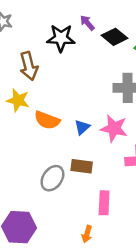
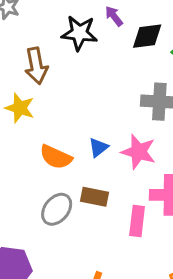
black diamond: (114, 37) -> (147, 36), turned -50
orange semicircle: (47, 120) -> (56, 157), moved
pink rectangle: (104, 203) -> (137, 221), moved

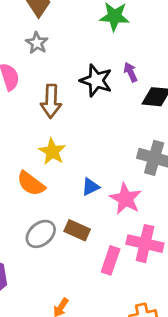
yellow star: (20, 108) -> (52, 152), moved
orange semicircle: (56, 157) -> (31, 184), moved

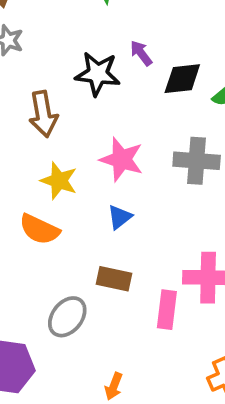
pink star: (126, 199) -> (122, 159), moved
gray ellipse: (41, 234) -> (67, 317), moved

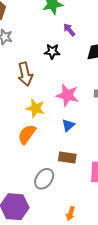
purple arrow: (141, 53) -> (69, 30), moved
black star: (98, 74) -> (52, 51), size x0.7
orange semicircle: (39, 229) -> (27, 134), turned 105

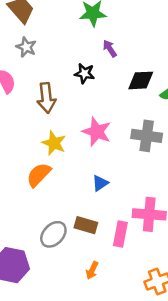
blue triangle: (68, 125) -> (100, 183), moved
brown rectangle: (67, 158) -> (86, 225), moved
orange arrow: (71, 213) -> (92, 270), moved

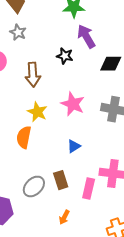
purple arrow: (110, 49) -> (86, 36), size x1.6
orange semicircle: (39, 175) -> (24, 137), turned -35
brown rectangle: (86, 225) -> (61, 180), turned 54

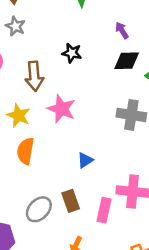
purple arrow: (86, 36) -> (122, 30), moved, size x0.6
pink star: (73, 104) -> (61, 109), moved
yellow star: (37, 112) -> (18, 115), moved

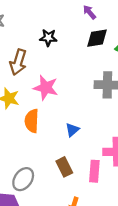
brown arrow: (34, 76) -> (18, 62), turned 30
orange semicircle: (25, 151) -> (32, 121), moved
gray ellipse: (39, 209) -> (23, 179), moved

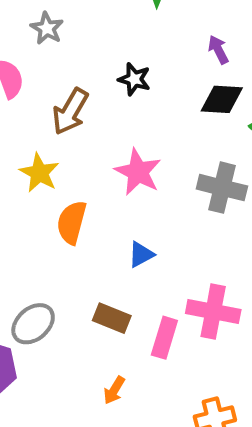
pink star: (46, 88) -> (138, 172), moved
brown rectangle: (64, 167) -> (112, 318), turned -54

